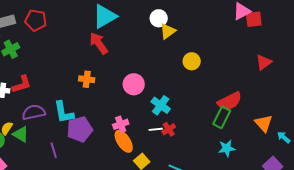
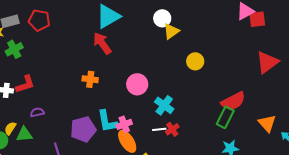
red triangle: (264, 62) -> (267, 62), size x1.4
purple semicircle: (34, 112) -> (37, 112), size x0.6
cyan L-shape: (64, 112) -> (107, 121), moved
green triangle: (21, 134) -> (24, 134), turned -36

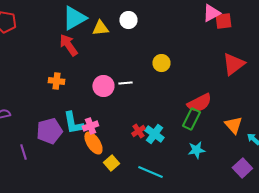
yellow triangle: (171, 31) -> (100, 28), moved, turned 30
cyan cross: (164, 105) -> (154, 134), moved
white line: (159, 129) -> (125, 83), moved

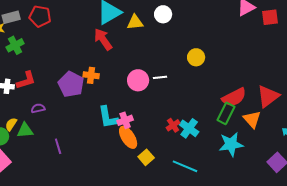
red square: (223, 21) -> (270, 17), moved
red triangle: (233, 64) -> (268, 96), moved
orange triangle: (233, 125) -> (252, 119), moved
purple pentagon: (49, 131) -> (71, 84), moved, turned -30
cyan star: (196, 150) -> (231, 144), size x1.4

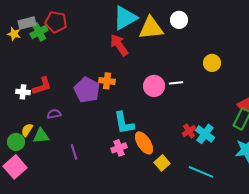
yellow triangle: (135, 22) -> (151, 28), size x1.5
green cross: (15, 45) -> (39, 32), moved
pink cross: (125, 120) -> (119, 148), moved

